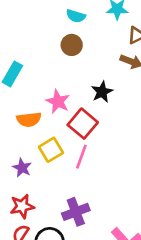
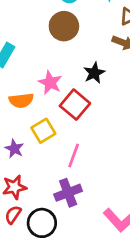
brown circle: (72, 45) -> (64, 26), size x1.4
pink line: (81, 157) -> (74, 156), moved

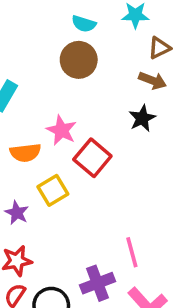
black star: (94, 73) -> (142, 118), moved
pink line: (74, 156) -> (132, 252), moved, turned -35
purple cross: (68, 193) -> (98, 283), moved

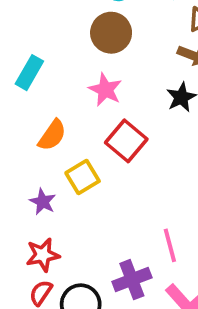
pink star: (61, 130) -> (105, 90), moved
orange semicircle: (25, 153) -> (52, 135), turned -48

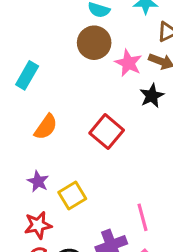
pink star: (105, 90) -> (128, 63), moved
yellow square: (83, 177) -> (72, 195), moved

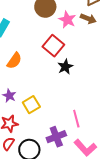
black star: (152, 96) -> (65, 67), moved
red square: (107, 132) -> (53, 46), moved

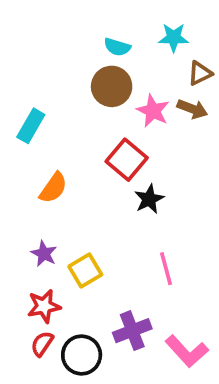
pink line: (76, 119) -> (166, 269), moved

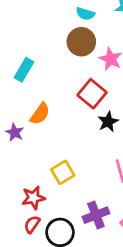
purple star: (44, 254) -> (15, 132), moved

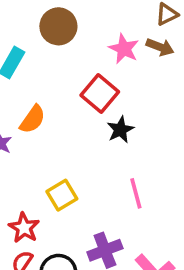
brown circle: (81, 42) -> (58, 26), moved
red star: (33, 198) -> (24, 228), turned -30

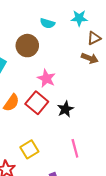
pink star: (124, 49) -> (46, 78), moved
red square: (100, 94) -> (37, 103), moved

